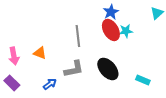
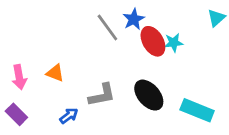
blue star: (111, 12) -> (134, 19), moved
gray line: (78, 36) -> (107, 27), moved, turned -30
cyan rectangle: (143, 80) -> (197, 110), size x1.6

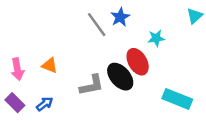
red ellipse: (153, 41) -> (138, 62), moved
black ellipse: (149, 95) -> (120, 77), moved
blue arrow: (69, 116) -> (45, 104), moved

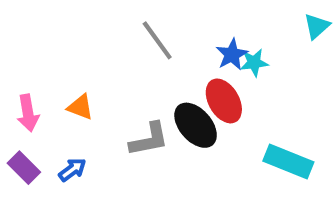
blue star: (120, 17) -> (232, 55), moved

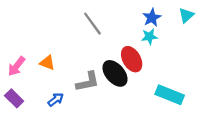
blue star: (232, 55) -> (152, 18), moved
pink arrow: (28, 113) -> (16, 66), turned 48
blue arrow: (72, 170) -> (56, 100), moved

